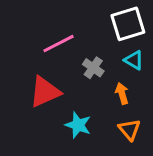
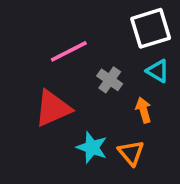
orange triangle: (129, 130) -> (131, 153), moved

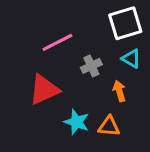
gray cross: (110, 80) -> (91, 66), turned 30
orange triangle: (131, 153) -> (109, 126), turned -45

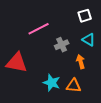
white square: (125, 23) -> (85, 16), size x0.6
red triangle: (44, 90) -> (17, 63), moved, turned 35

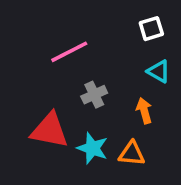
gray cross: (62, 45) -> (94, 95), moved
red triangle: (17, 63) -> (50, 130), moved

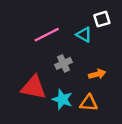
cyan triangle: (159, 71) -> (84, 35), moved
orange arrow: (144, 111) -> (97, 74), turned 91

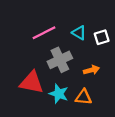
white square: (102, 19) -> (102, 37), moved
gray cross: (63, 63) -> (60, 60), size x1.5

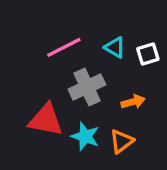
orange triangle: (84, 97) -> (122, 141), turned -42

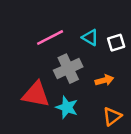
orange triangle: (122, 141) -> (112, 116), moved

